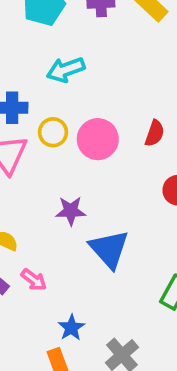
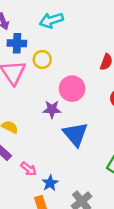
pink circle: (98, 139) -> (72, 89), moved
pink arrow: (34, 280) -> (29, 169), moved

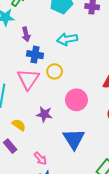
purple star: (52, 109) -> (44, 114), moved
pink arrow: (29, 169) -> (40, 158), moved

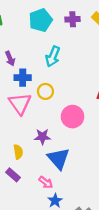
cyan arrow: (67, 39) -> (53, 56), turned -48
yellow semicircle: (19, 125) -> (18, 152), turned 56
blue triangle: (74, 139) -> (58, 159), moved

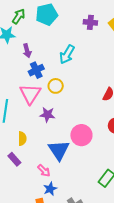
cyan pentagon: (41, 20) -> (47, 14), moved
blue cross: (23, 78) -> (36, 70), turned -35
pink circle: (73, 117) -> (81, 135), moved
purple star: (42, 137) -> (47, 115), moved

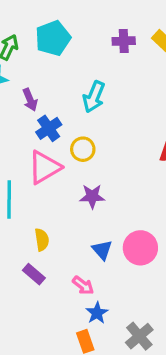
pink triangle: (30, 94) -> (44, 167), turned 35
purple star: (47, 115) -> (92, 196), moved
pink circle: (81, 135) -> (140, 248), moved
blue triangle: (59, 150) -> (102, 250), size x0.6

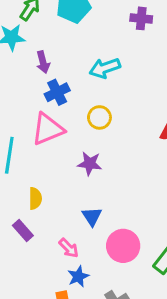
cyan arrow: (94, 97) -> (105, 68), turned 40
yellow circle: (83, 149) -> (99, 117), moved
pink circle: (140, 248) -> (123, 246), moved

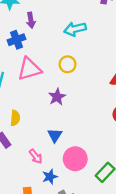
blue cross: (57, 92) -> (17, 40), moved
purple star: (90, 164) -> (57, 97), turned 30
blue star: (78, 276) -> (50, 177), moved

